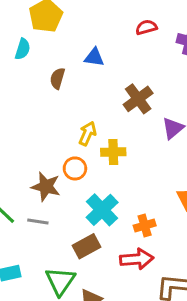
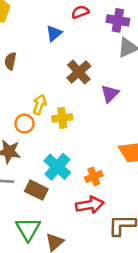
blue triangle: (94, 57) -> (54, 33), moved, turned -42
orange circle: (75, 168) -> (24, 124), moved
brown rectangle: (86, 246) -> (36, 190), moved, turned 60

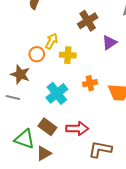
orange cross: (94, 176) -> (90, 83), moved
brown rectangle: (36, 190) -> (47, 127), moved
green triangle: (28, 229) -> (24, 139), turned -50

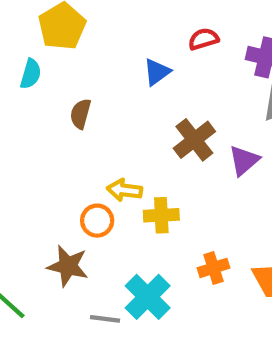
yellow arrow: (52, 41) -> (124, 190), turned -105
purple triangle: (109, 43) -> (244, 160), moved
gray line: (13, 98) -> (105, 319), moved

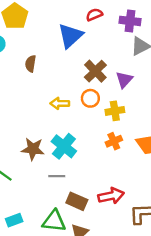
blue triangle: (157, 72) -> (70, 36), size x1.6
yellow cross: (161, 215) -> (115, 111), moved
orange circle: (97, 221) -> (90, 98), moved
cyan cross: (148, 297) -> (64, 146), moved

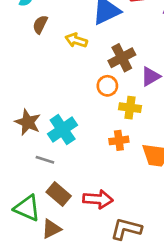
brown semicircle: (31, 64) -> (40, 25), moved
yellow arrow: (60, 103) -> (76, 40), moved

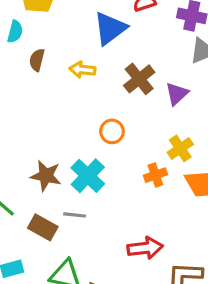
orange circle: (107, 86) -> (112, 131), moved
yellow cross: (130, 108) -> (180, 148), moved, turned -30
brown rectangle: (59, 194) -> (43, 227), moved

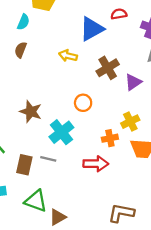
brown semicircle: (37, 60) -> (21, 50), moved
brown star: (46, 176) -> (31, 112), moved
brown rectangle: (43, 227) -> (24, 165), turned 66
red arrow: (145, 248) -> (96, 164), moved

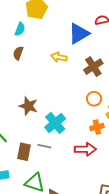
orange circle: (83, 103) -> (94, 99), moved

